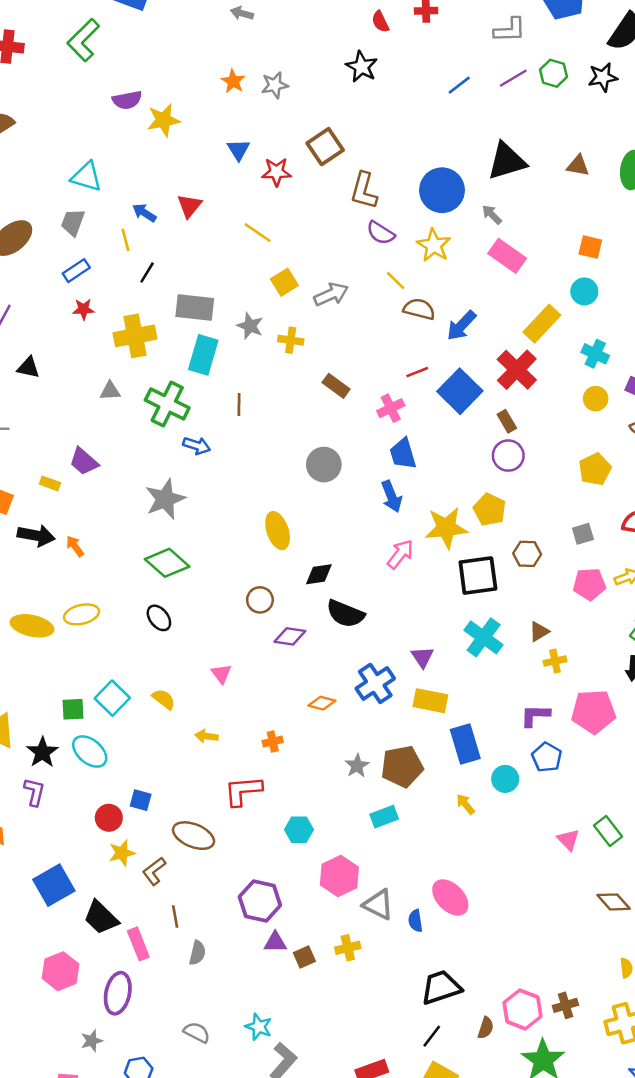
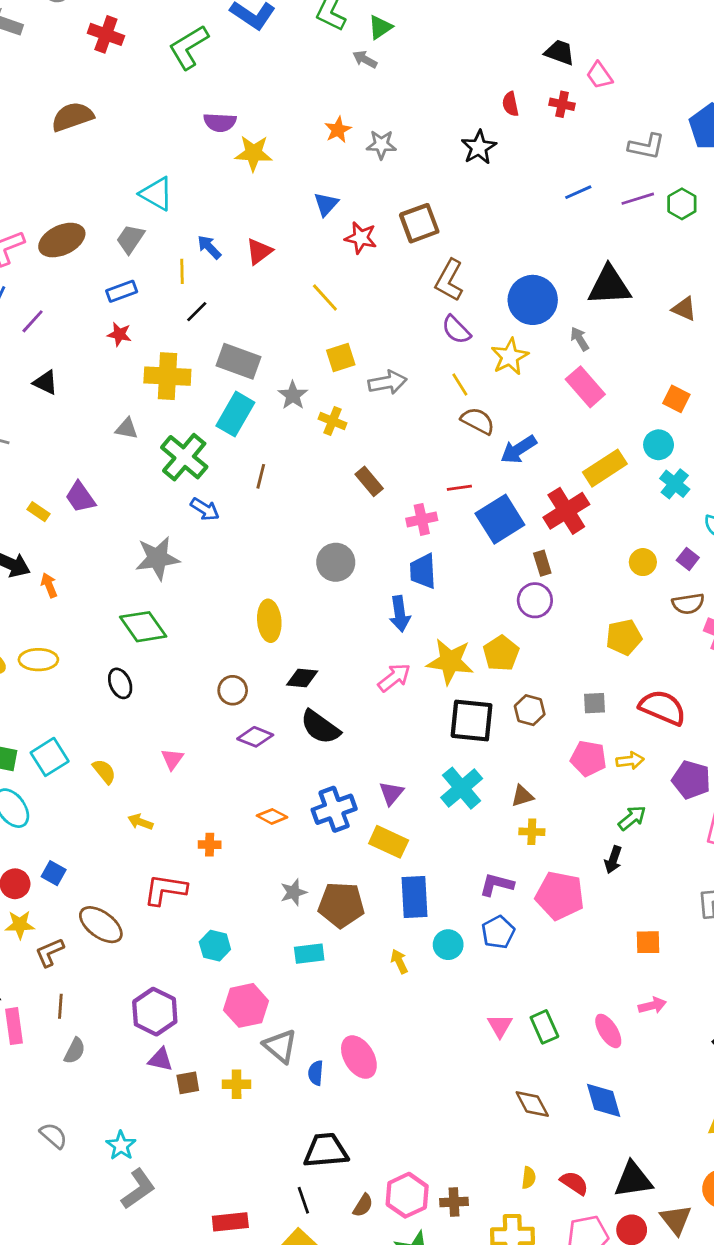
cyan cross: (595, 354) -> (675, 484), moved
black line: (432, 1036) -> (303, 1200), turned -70

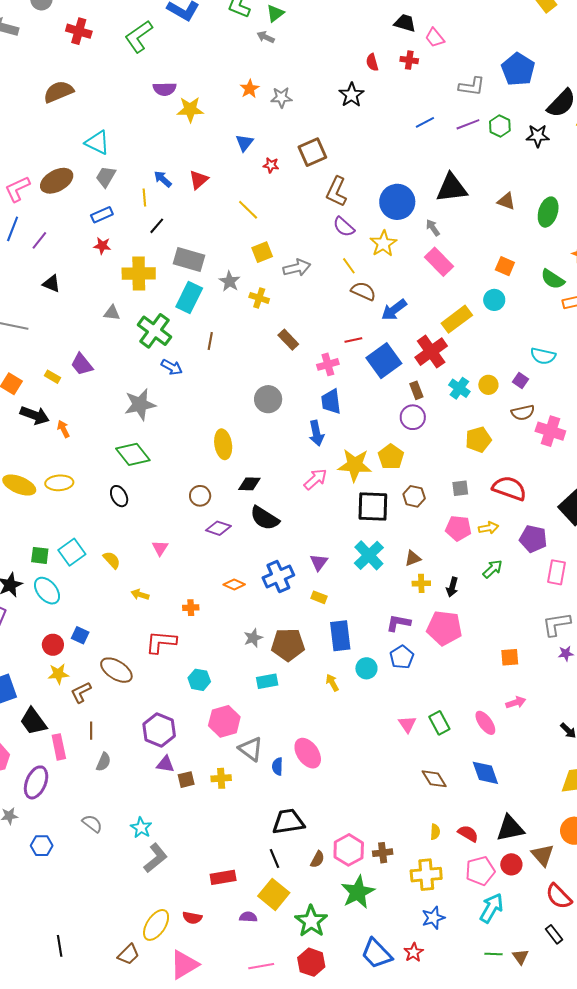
cyan triangle: (157, 194) -> (97, 143), moved
red star: (361, 238) -> (271, 165), size x0.7
cyan cross: (675, 484) -> (459, 388), moved
yellow rectangle: (389, 842) -> (319, 597), size x0.6
black arrow: (613, 860) -> (452, 587), moved

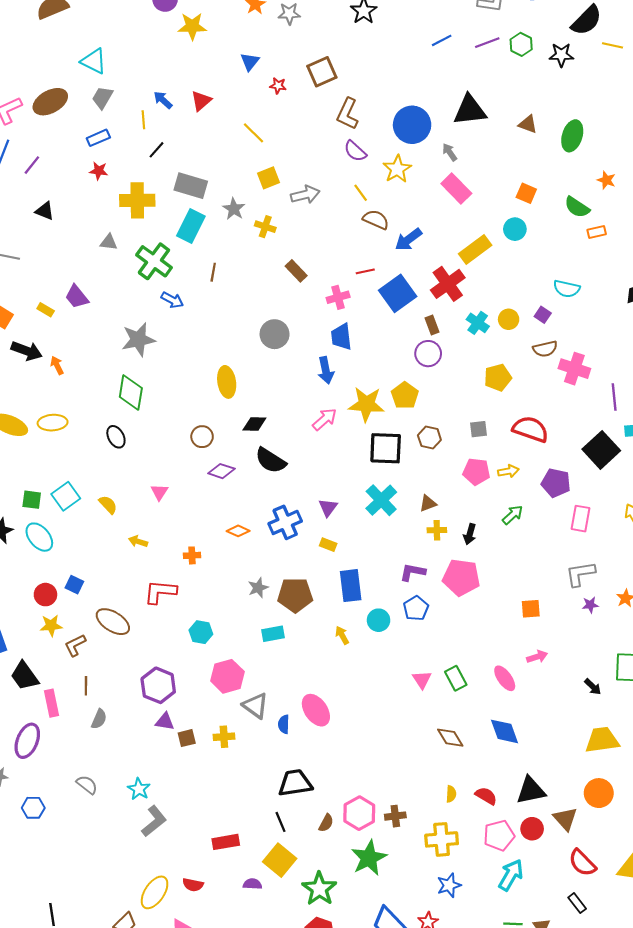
green diamond: (133, 454) -> (131, 393), turned 48

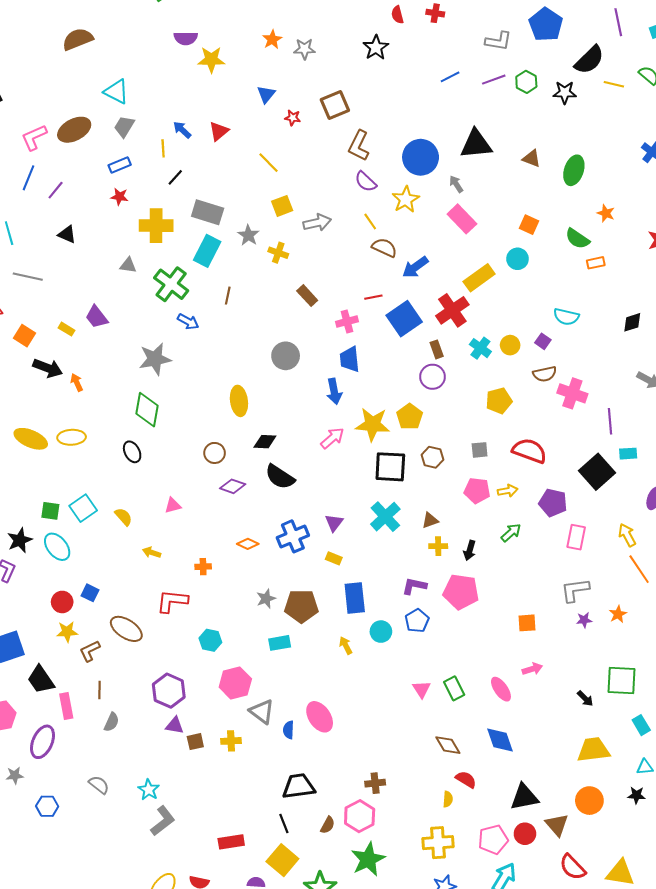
pink triangle: (159, 492) -> (173, 505), turned 42
red semicircle: (486, 796) -> (466, 779), moved
brown cross: (395, 816) -> (375, 783), moved

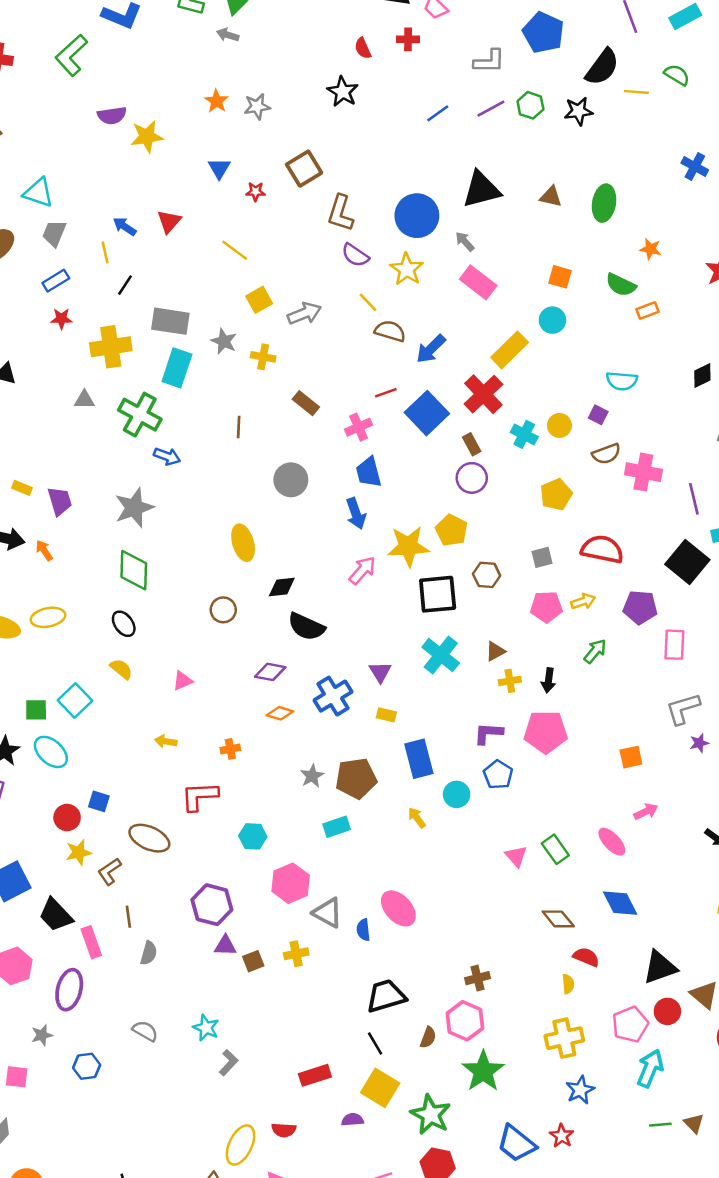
brown line: (228, 296) -> (239, 427), moved
purple trapezoid: (97, 317) -> (60, 501), moved, turned -150
purple diamond: (233, 486) -> (270, 672), moved
yellow semicircle: (123, 517) -> (121, 669), moved
gray L-shape: (163, 821) -> (229, 1063), size x0.7

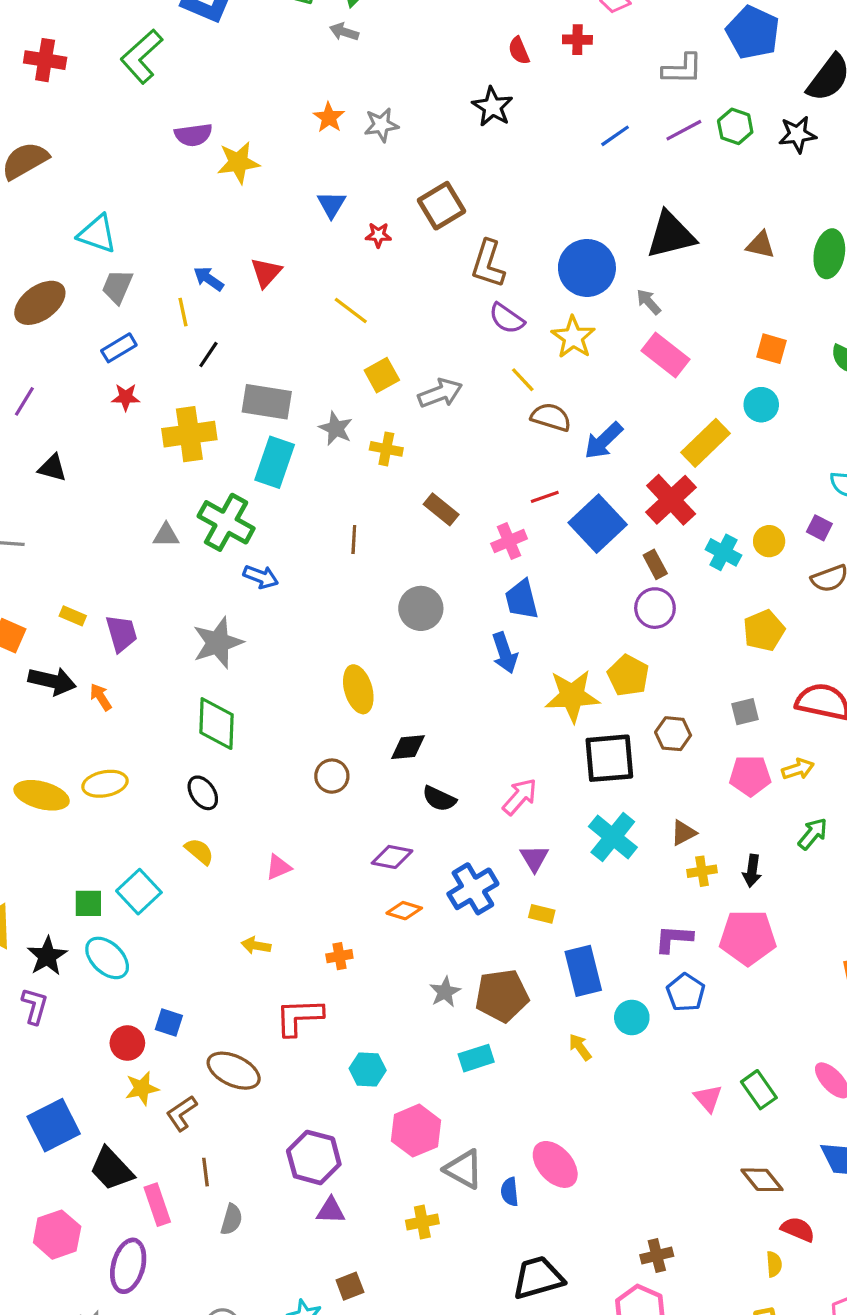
gray triangle: (84, 400) -> (166, 535), moved
pink arrow: (362, 570) -> (520, 797), moved
black semicircle: (306, 627) -> (439, 799), size x0.7
brown square: (253, 961) -> (350, 1286), moved

